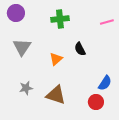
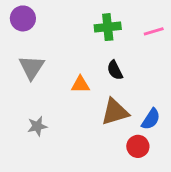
green cross: (60, 19) -> (108, 27), moved
orange triangle: (56, 59) -> (80, 85), turned 40
brown triangle: (56, 95) -> (115, 112), moved, turned -35

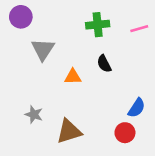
gray triangle: (32, 67) -> (43, 49), moved
brown triangle: (115, 112) -> (69, 131), moved
gray star: (37, 126) -> (34, 114), turned 30

